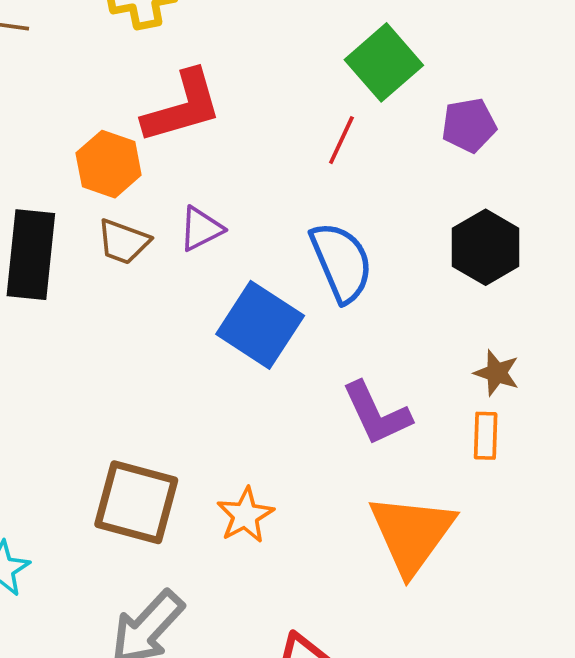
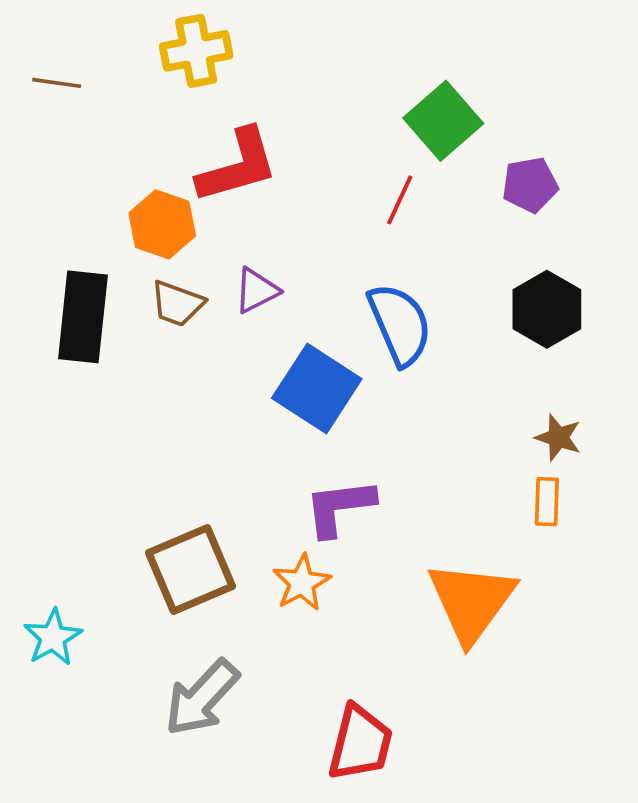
purple L-shape: (377, 414) -> (339, 507), moved, turned 108
brown square: (136, 502) -> (190, 570), turned -38

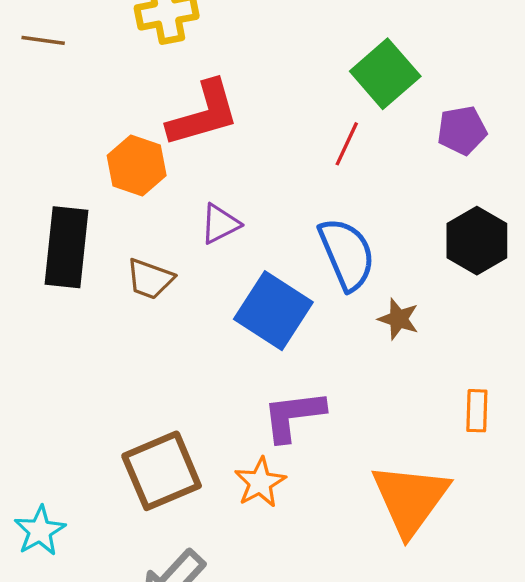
brown trapezoid: (177, 304) -> (150, 279), moved
brown star: (558, 437) -> (398, 319), moved

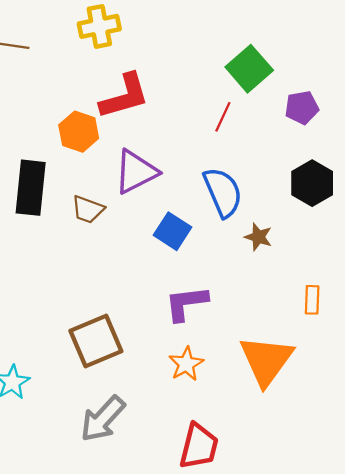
purple triangle: (220, 224) -> (136, 172), size x1.6
blue square: (273, 311) -> (172, 231), size x0.7
orange star: (260, 482) -> (186, 364), moved

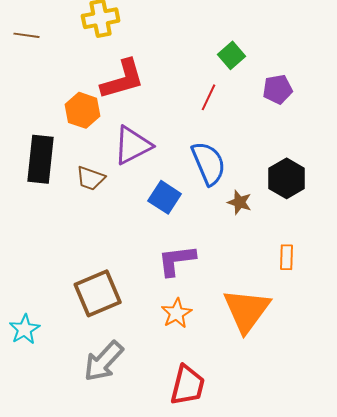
green square: (249, 69) -> (232, 55), size x0.7
black hexagon: (312, 183) -> (287, 178), moved

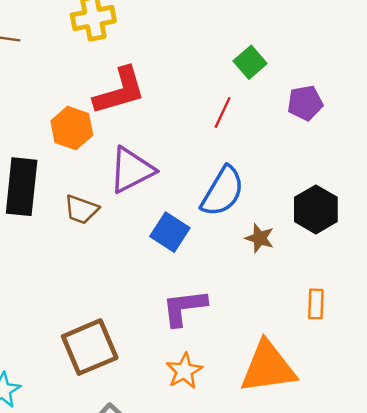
blue semicircle: (209, 163) -> (223, 191), turned 54
orange triangle: (247, 310) -> (268, 367), turned 46

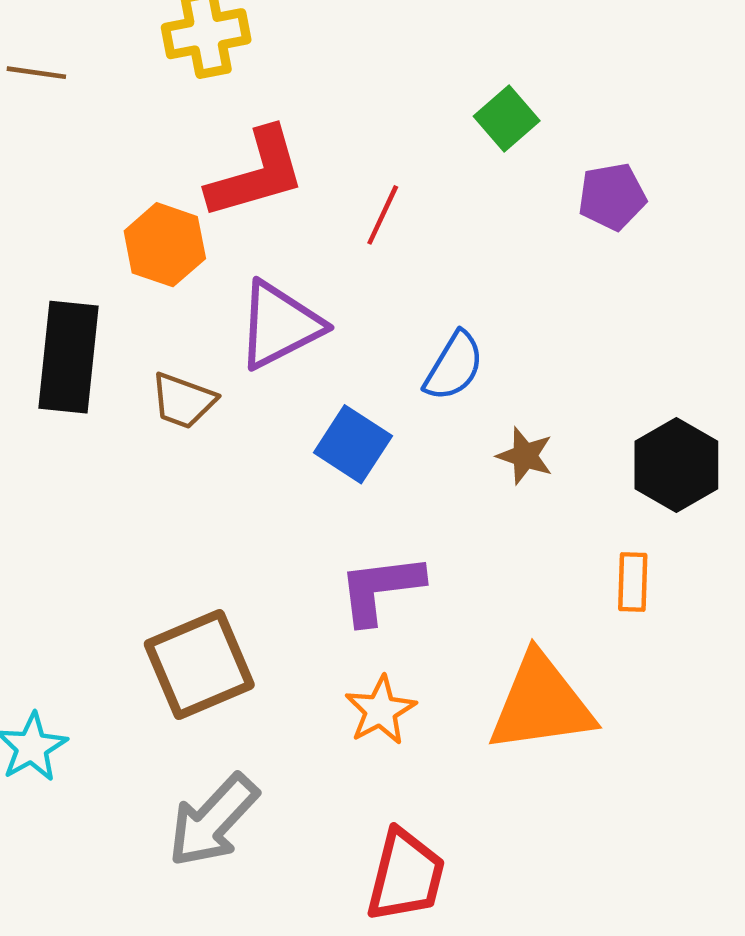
red line: (223, 113) -> (383, 215), moved
blue semicircle: (223, 191) -> (454, 366), size x0.7
black hexagon: (316, 209) -> (676, 465), moved

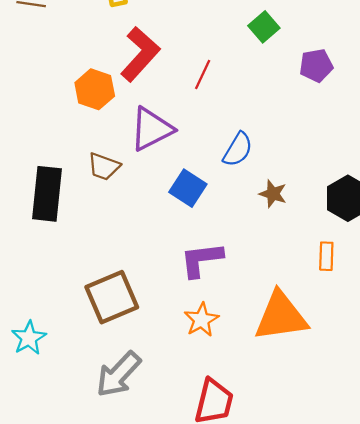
red L-shape: (257, 174) -> (140, 54), turned -32
black rectangle: (68, 357) -> (47, 194), moved

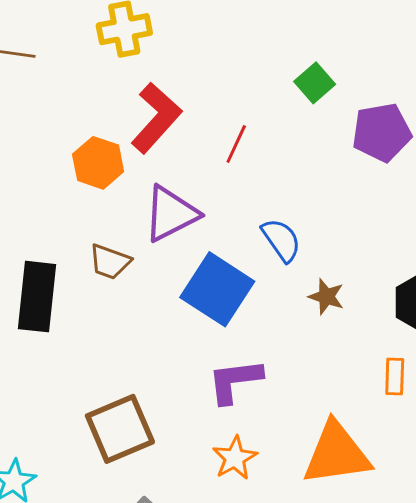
purple pentagon: (316, 65) -> (382, 132), size x1.4
blue semicircle: (238, 149) -> (281, 240), turned -66
blue square: (188, 188) -> (217, 289), size x1.5

